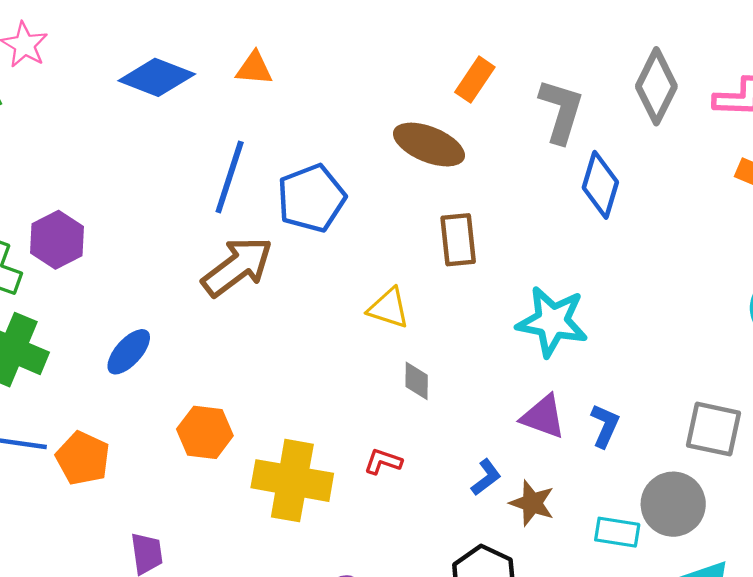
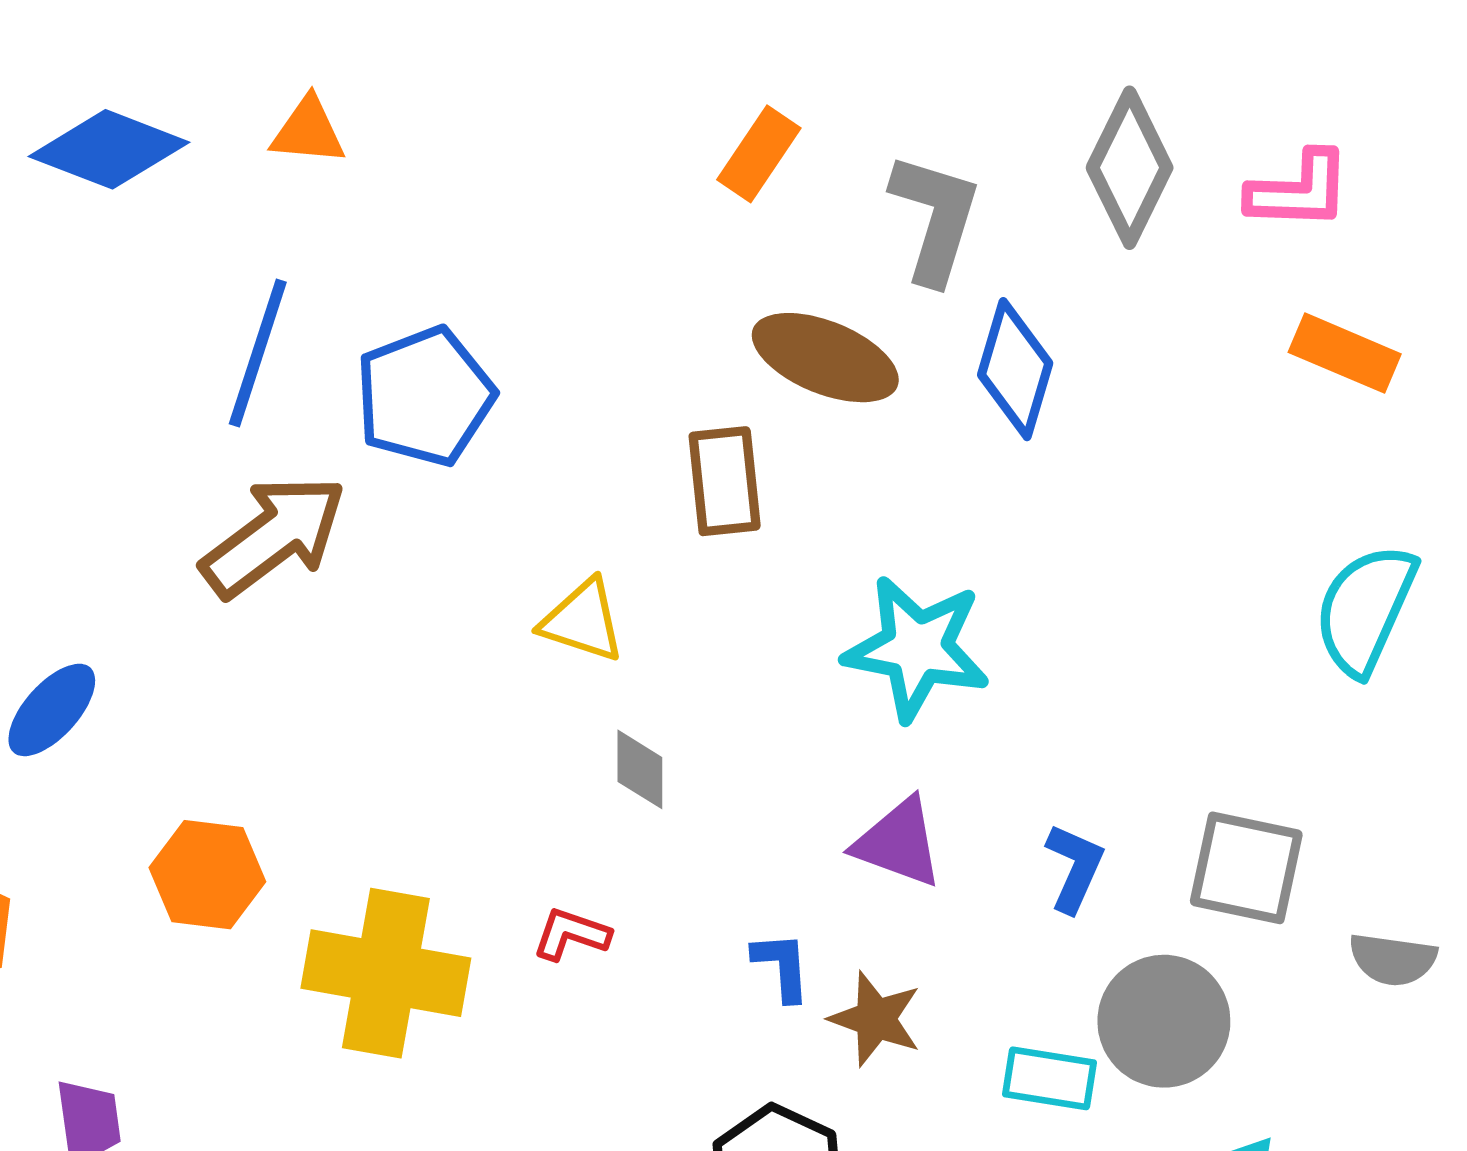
brown ellipse: (429, 145) -> (825, 358), moved
blue L-shape: (605, 426) -> (1075, 868), moved
blue L-shape: (486, 477) -> (782, 966), turned -57

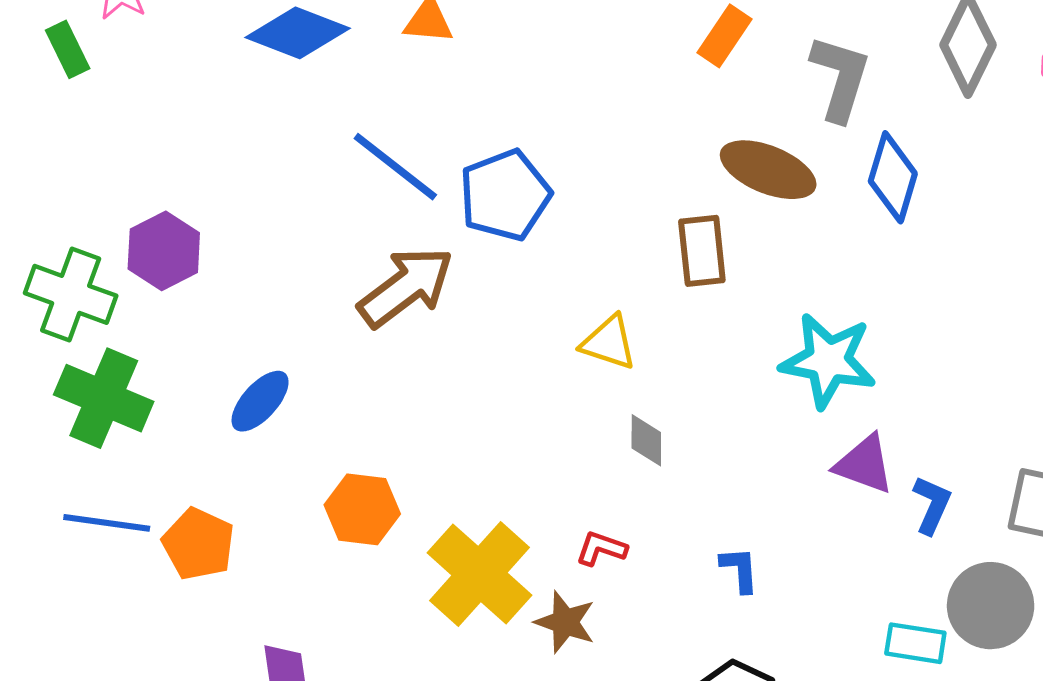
blue line: (258, 353) -> (395, 167), turned -70
purple triangle: (898, 843) -> (864, 464), moved
yellow cross: (386, 973) -> (479, 574), turned 32
brown star: (876, 1019) -> (565, 622), moved

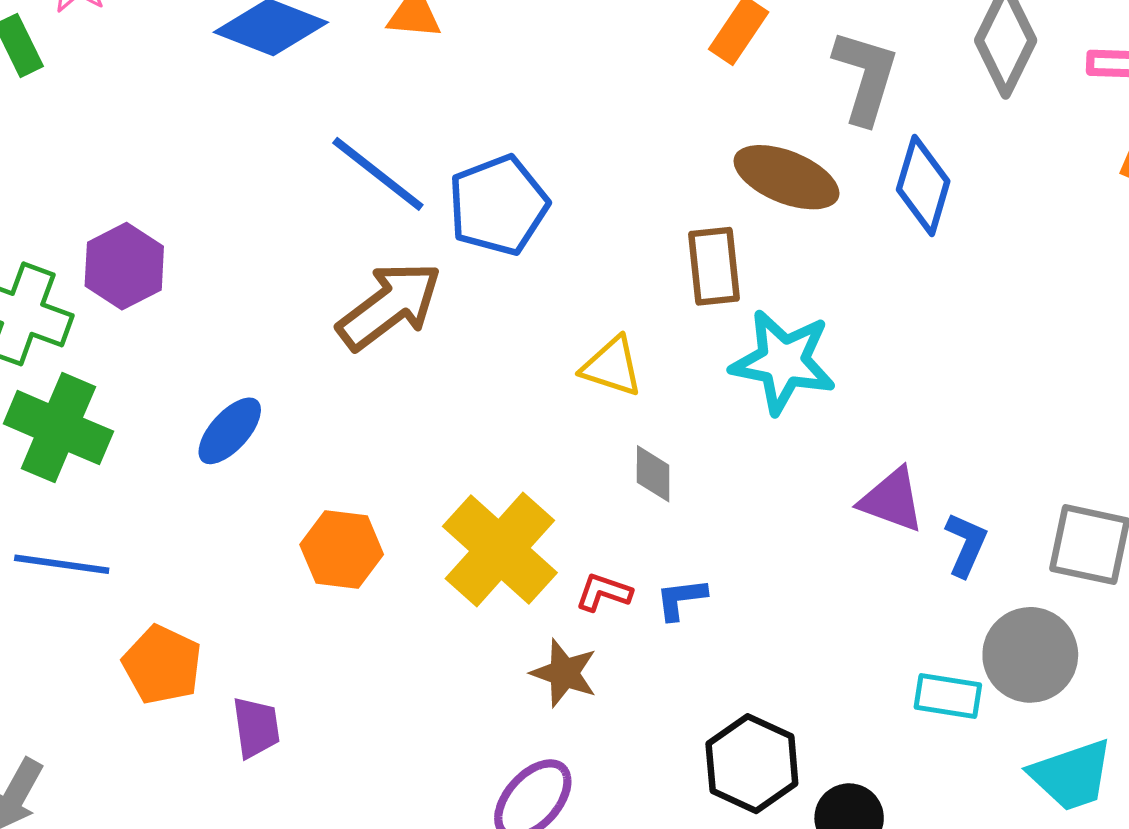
cyan star: (828, 361) -> (783, 362), moved
orange pentagon: (198, 544) -> (162, 665), moved
blue L-shape: (740, 569) -> (681, 599), moved, turned -93
yellow cross: (479, 574) -> (500, 549), moved

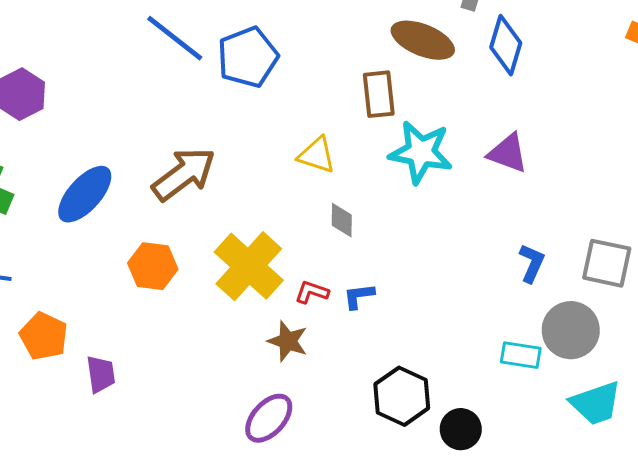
brown arrow: (390, 306) -> (184, 174), moved
blue ellipse: (230, 431) -> (85, 194), size x1.4
purple triangle: (892, 500) -> (508, 153), moved

